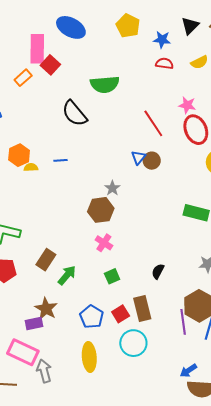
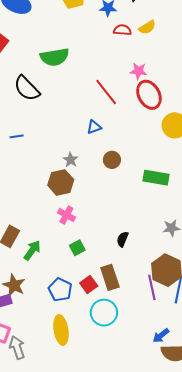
red semicircle: (164, 64) -> (122, 30), moved
blue triangle: (138, 157) -> (94, 127), turned 35
brown circle: (152, 161) -> (112, 160), moved

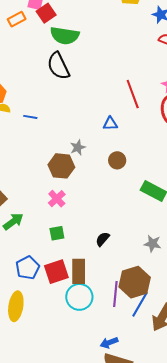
green semicircle: (55, 57) -> (65, 36), moved
blue line: (17, 136) -> (30, 117), moved
red square: (89, 284) -> (56, 272), size x1.4
cyan circle: (104, 313) -> (79, 297), moved

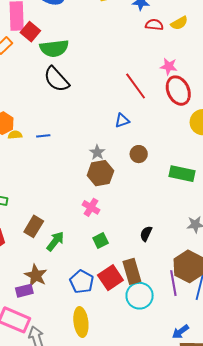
brown hexagon: (61, 166) -> (100, 173), moved

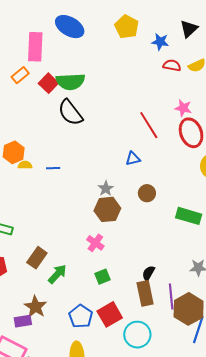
red square: (30, 32) -> (48, 83), moved
brown rectangle: (132, 271) -> (145, 293), moved
purple line: (173, 283) -> (171, 296), moved

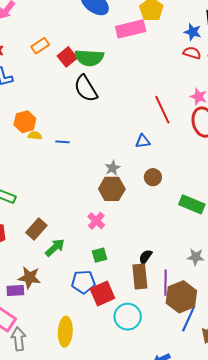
blue star: (160, 42) -> (193, 32), moved
pink rectangle: (35, 47) -> (131, 29), moved, turned 68
brown star: (35, 307) -> (29, 278), turned -30
blue pentagon: (81, 316) -> (83, 282), moved, turned 30

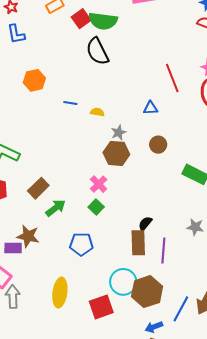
yellow semicircle: (35, 136) -> (97, 112), moved
green square: (99, 255) -> (96, 207), moved, turned -35
red square: (102, 294) -> (101, 307), moved
brown hexagon: (181, 297) -> (147, 292), moved
blue line: (189, 319) -> (181, 309), moved

